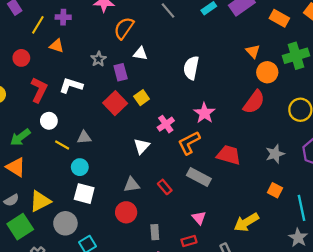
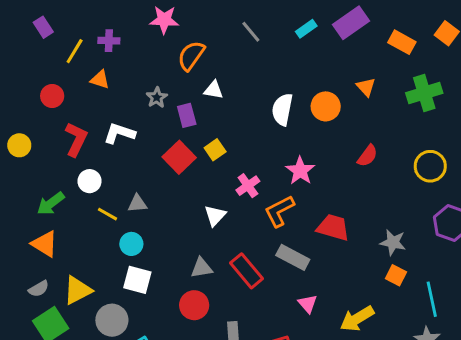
orange circle: (267, 72) -> (326, 106), moved
red semicircle: (254, 102) -> (367, 156), size x0.7
gray star: (275, 154) -> (393, 242), moved, turned 30
red rectangle: (165, 187) -> (246, 271), size x1.6
pink triangle: (199, 218) -> (308, 304), moved

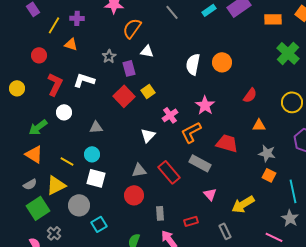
orange rectangle: (402, 42) -> (273, 19), turned -30
orange triangle: (366, 87) -> (259, 125), moved, turned -48
green cross: (424, 93) -> (288, 53), turned -30
yellow line: (107, 214) -> (67, 161), moved

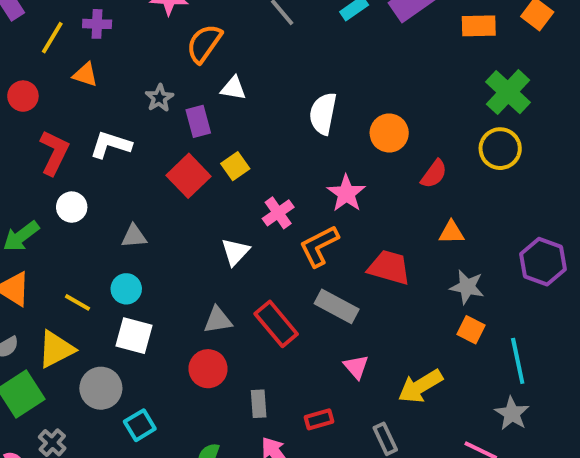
orange circle: (222, 62) -> (389, 133), moved
yellow circle: (292, 102) -> (500, 149), moved

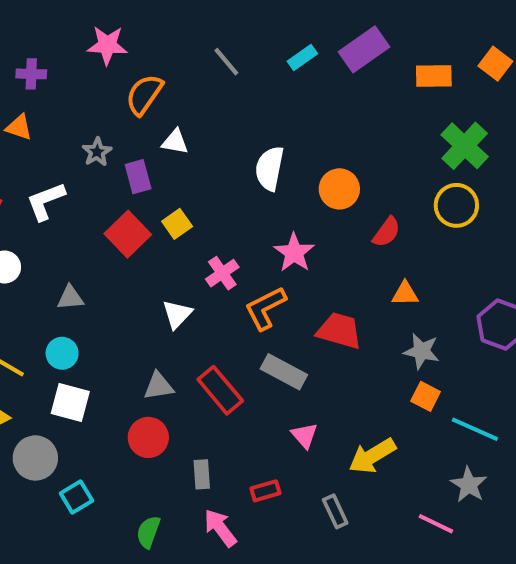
white L-shape: (111, 145) -> (46, 201), turned -39
cyan line: (518, 361) -> (475, 429), turned -54

